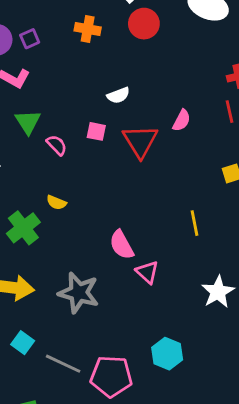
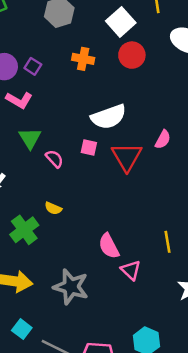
purple square: (30, 39) -> (33, 66), turned -35
white semicircle: (118, 95) -> (109, 117), size x1.8
yellow line: (195, 223) -> (168, 242), moved

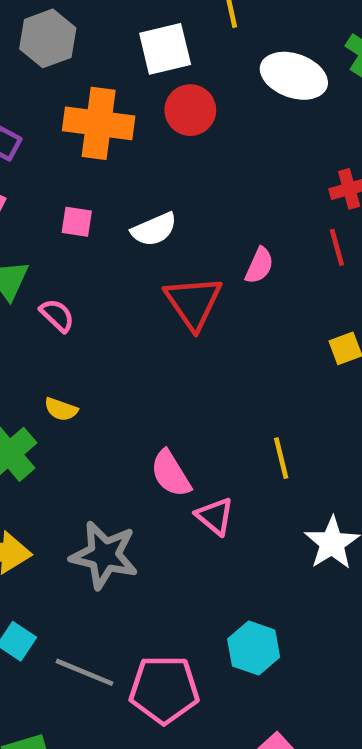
white square: (121, 22) -> (165, 49), turned 32
orange cross: (83, 59) -> (99, 123), size x1.6
white semicircle: (109, 117) -> (154, 229), size x0.7
pink square: (89, 148) -> (77, 222), moved

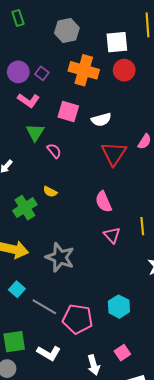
pink square: (77, 222) -> (68, 111), size x1.5
pink semicircle: (171, 474) -> (103, 202), moved
pink triangle: (215, 516) -> (112, 235), moved

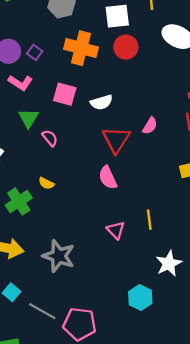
pink semicircle: (103, 202) -> (108, 178), moved
cyan hexagon: (119, 307) -> (140, 297), moved

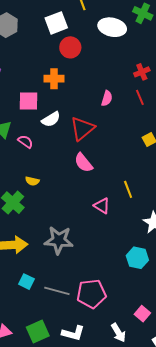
orange cross: (81, 48) -> (54, 79), moved, size x0.7
white semicircle: (101, 102) -> (51, 119), moved
pink semicircle: (150, 126) -> (107, 98), moved
red triangle: (116, 140) -> (82, 129), turned 32

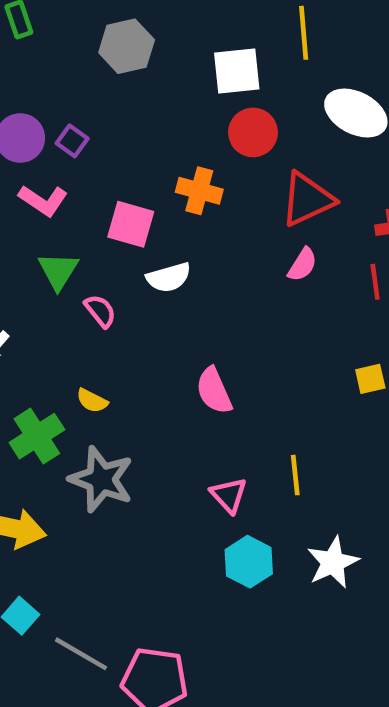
red triangle: (82, 129) -> (307, 199), moved
gray star: (59, 240) -> (101, 479), moved
cyan hexagon: (137, 258) -> (249, 562), moved

